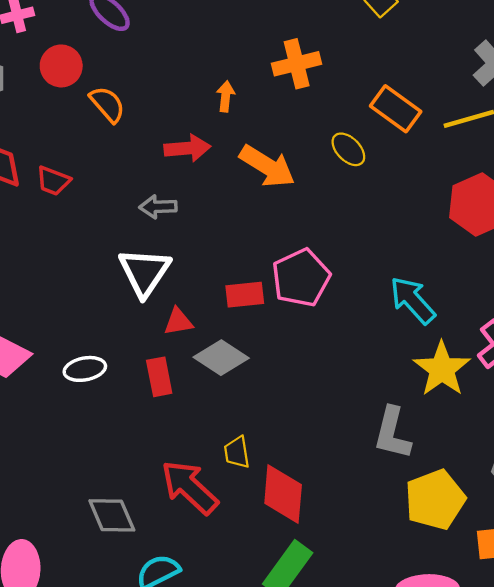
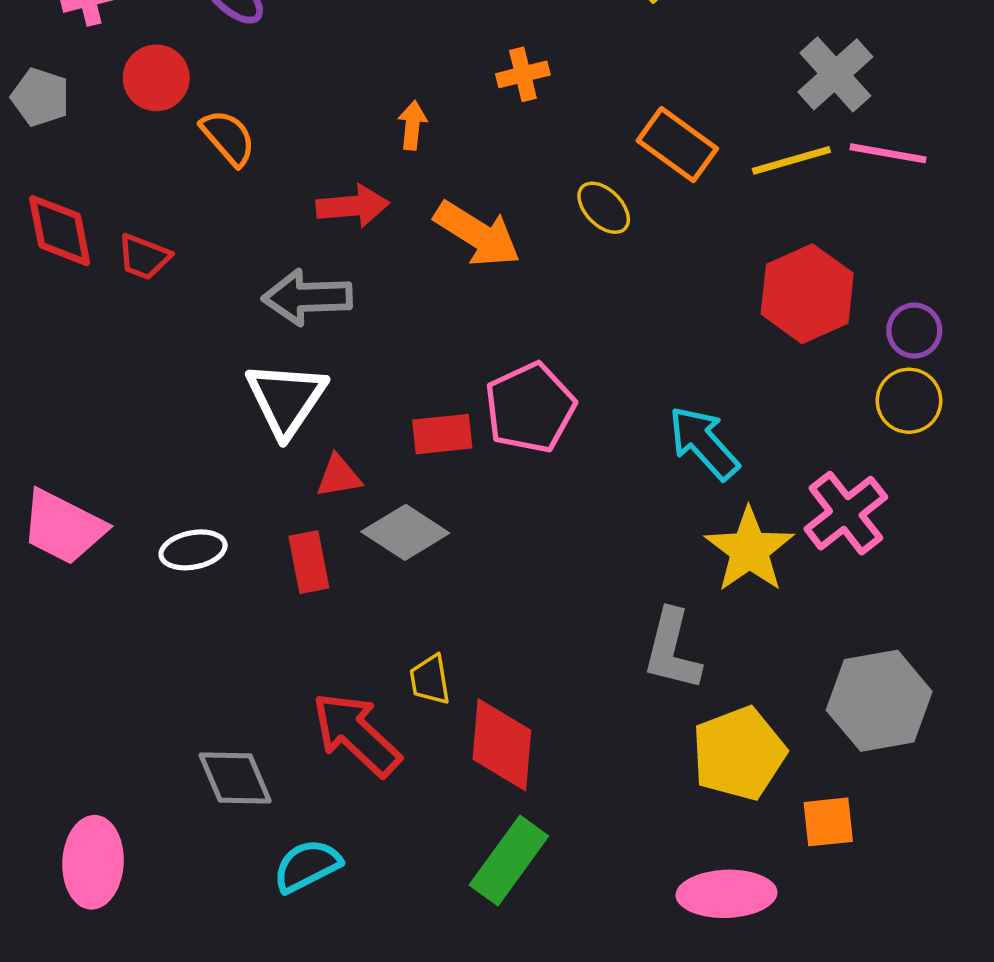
orange cross: (297, 64) -> (523, 74), size x0.7
gray arrow: (158, 207) -> (307, 297), size x1.5

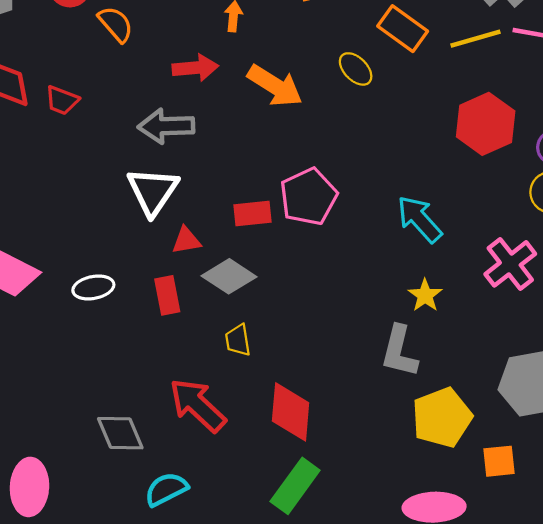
yellow star: (749, 550) -> (425, 295), moved, size x0.6
yellow trapezoid: (430, 680) -> (238, 340), moved

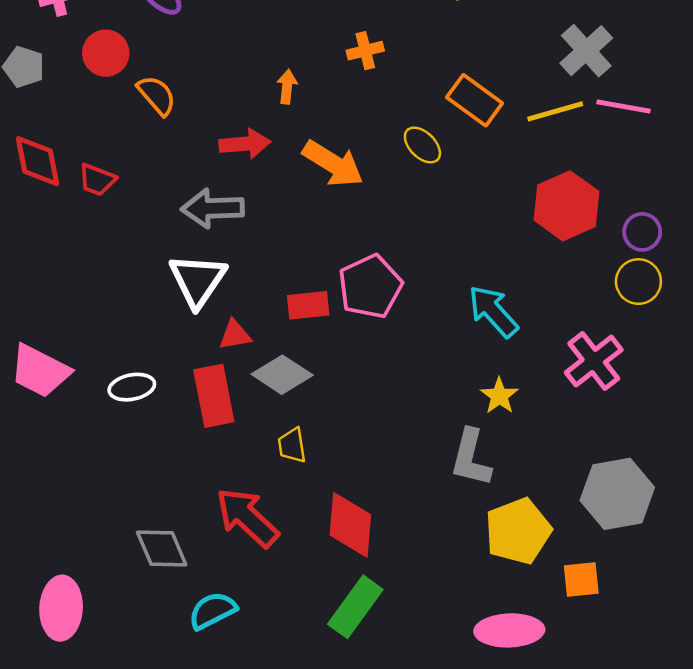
red rectangle: (167, 295) -> (214, 396), size x1.4

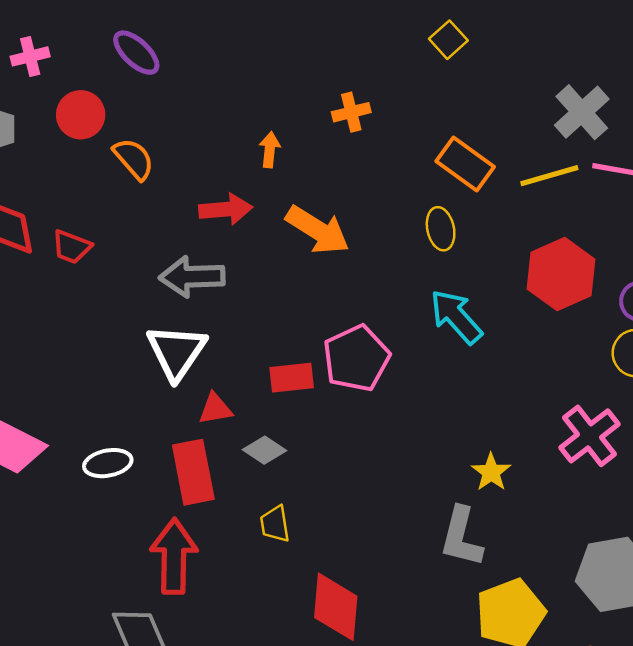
yellow ellipse: (422, 145) -> (441, 229), moved, turned 33
cyan arrow: (493, 311) -> (456, 317), moved
gray diamond: (282, 375) -> (264, 450), size x0.7
red arrow: (247, 517) -> (174, 556), moved, turned 48

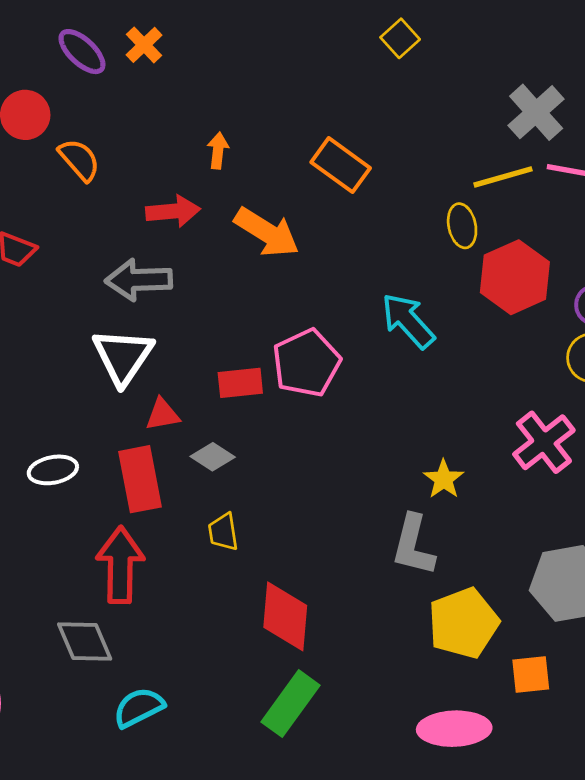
orange cross: (351, 112) -> (144, 45), moved, turned -30
orange rectangle: (465, 164) -> (341, 165), moved
yellow ellipse: (441, 229) -> (462, 226), moved

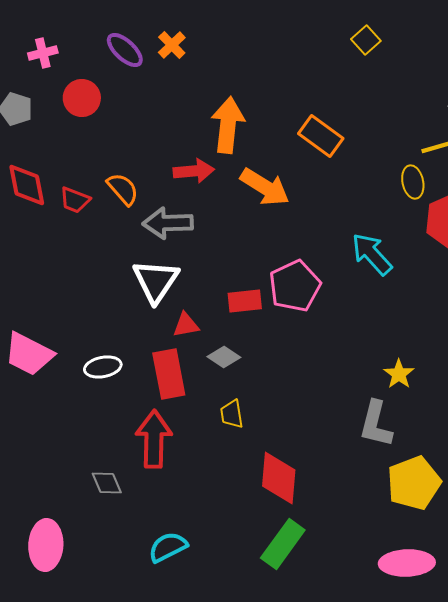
orange arrow: (218, 151) -> (228, 125), size x2.0
orange semicircle: (79, 160) -> (123, 189), moved
gray diamond: (85, 642) -> (107, 483), moved, size x0.7

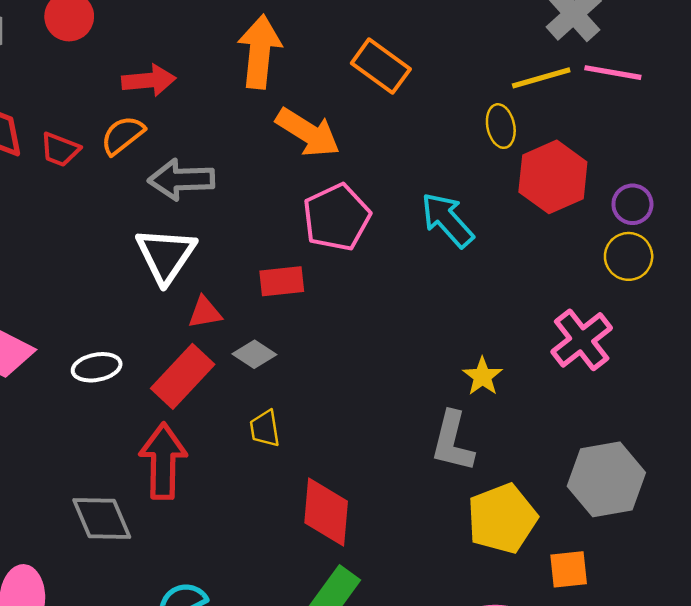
red arrow: (194, 171) -> (149, 80), moved
orange semicircle: (123, 189) -> (123, 135), turned -87
pink pentagon: (295, 286) -> (336, 217), moved
red rectangle: (169, 374) -> (183, 376), turned 54
gray diamond: (107, 483) -> (102, 519), size x1.5

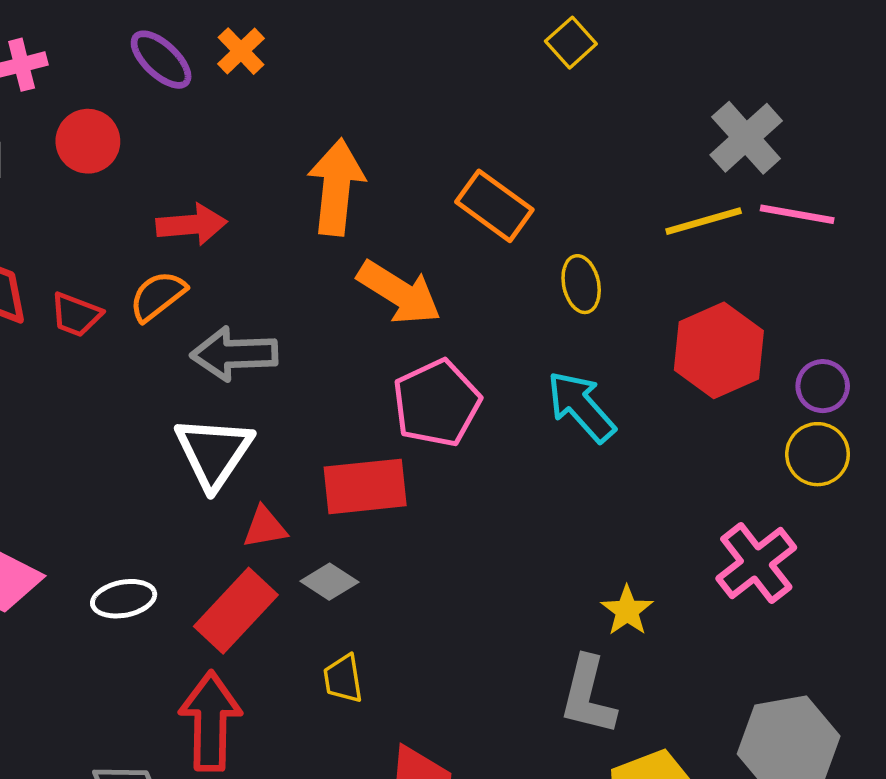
yellow ellipse: (501, 126) -> (581, 284), moved
red rectangle: (282, 281) -> (365, 486), size x1.4

